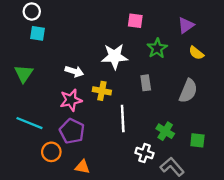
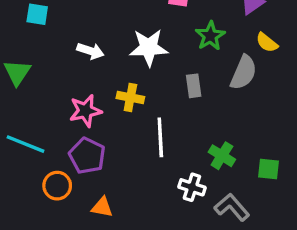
white arrow: (74, 71) -> (90, 51), moved
gray semicircle: (188, 91) -> (244, 72), moved

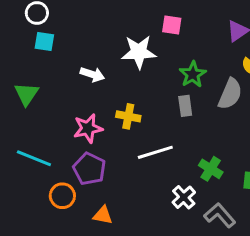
green star: (210, 36) -> (193, 74), moved
white star: (149, 48) -> (139, 52), moved
white line: (160, 137) -> (155, 152), turned 76
white cross: (192, 187) -> (184, 197), turned 30

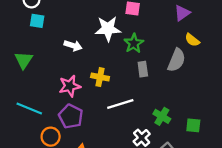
green star: (193, 74) -> (134, 43), moved

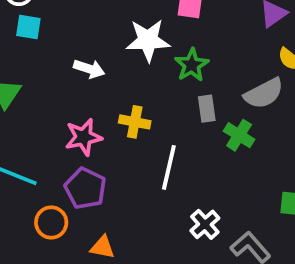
gray semicircle: (176, 60) -> (264, 93), turned 40
white line: (120, 104) -> (169, 167), turned -60
green cross: (162, 116) -> (239, 135), moved

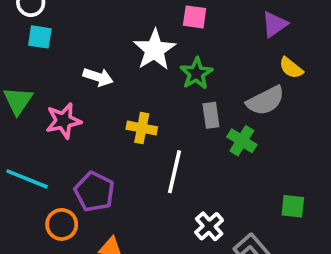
white star: (148, 40) -> (154, 50), turned -30
pink star: (83, 137) -> (63, 121), moved

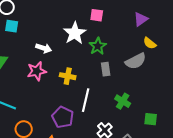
pink star: (63, 121) -> (37, 71), moved
green cross: (242, 141) -> (123, 101), moved
purple pentagon: (94, 192) -> (63, 117), moved

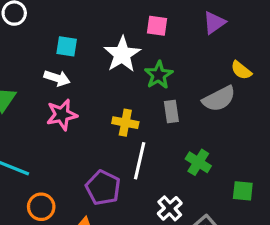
purple triangle: (141, 19) -> (214, 23), moved
cyan square: (12, 26) -> (67, 46), moved
white arrow: (44, 48) -> (57, 78), moved
yellow cross: (68, 76) -> (125, 123), moved

